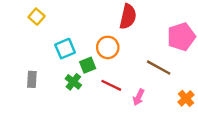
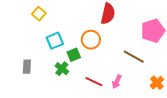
yellow square: (37, 17) -> (39, 14), moved
red line: (111, 85) -> (94, 82), moved

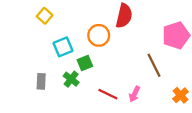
orange circle: (91, 40) -> (99, 35), moved
brown line: (134, 57) -> (154, 65), turned 35
gray rectangle: (27, 67) -> (41, 81), moved

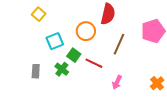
green square: (85, 63) -> (74, 55), turned -32
brown line: (154, 65) -> (119, 44), moved, turned 50
red line: (108, 94) -> (94, 63), moved

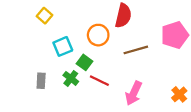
brown line: (119, 44) -> (136, 50), turned 50
red line: (94, 63) -> (99, 81), moved
pink arrow: (117, 82) -> (134, 93), size x1.5

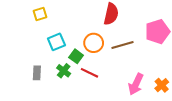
yellow square: (45, 16) -> (40, 14), turned 32
orange circle: (98, 35) -> (94, 43), moved
pink arrow: (134, 93) -> (136, 84), moved

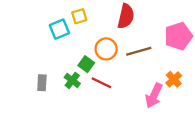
yellow square: (40, 14) -> (79, 16), moved
cyan square: (56, 42) -> (59, 29), moved
orange cross: (162, 85) -> (174, 79), moved

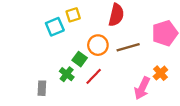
gray rectangle: (42, 83) -> (42, 88), moved
red line: (101, 83) -> (94, 76), turned -72

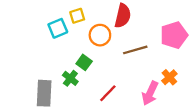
orange circle: (98, 45) -> (100, 35), moved
red line: (94, 76) -> (108, 93), moved
gray rectangle: (42, 88) -> (44, 93), size x1.6

